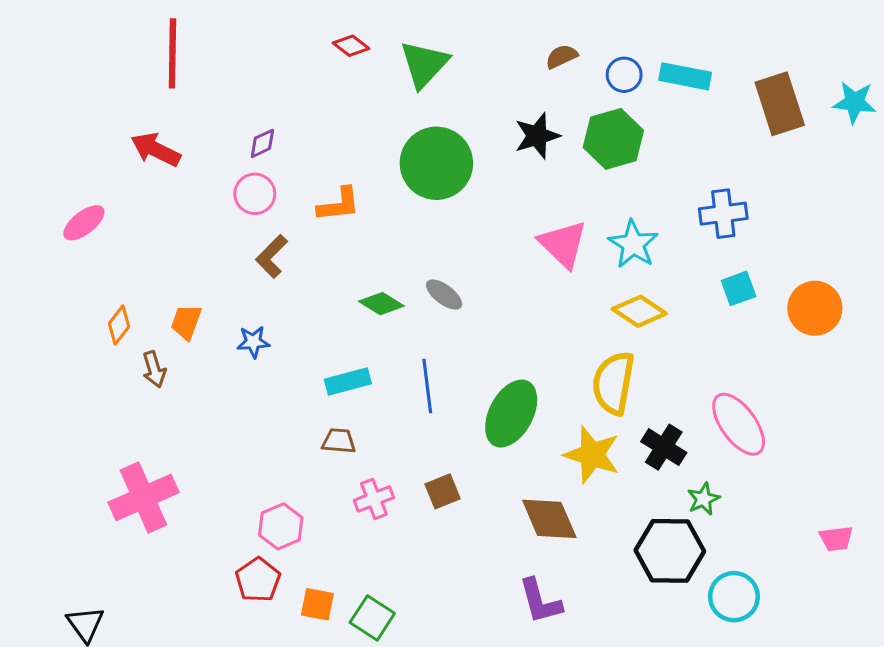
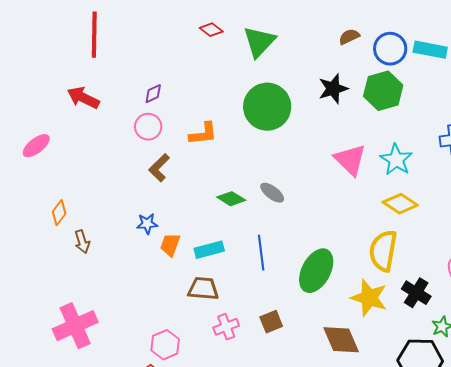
blue circle: (624, 75) -> (390, 49), size x1.4
orange trapezoid: (186, 322) -> (170, 245), moved
brown trapezoid: (339, 441) -> (203, 289), size x1.4

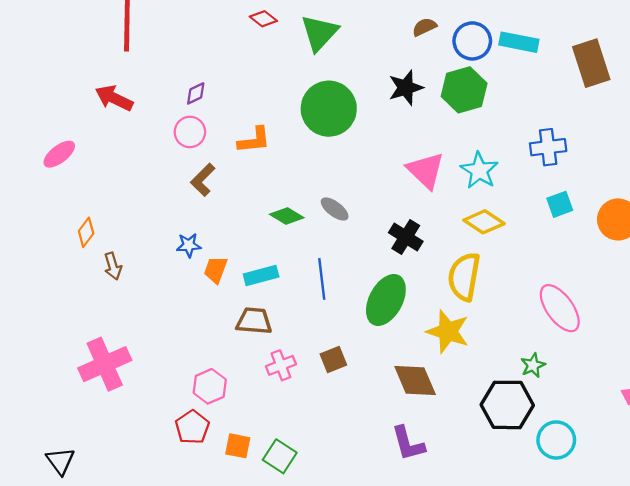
black cross: (416, 293) -> (406, 237), moved

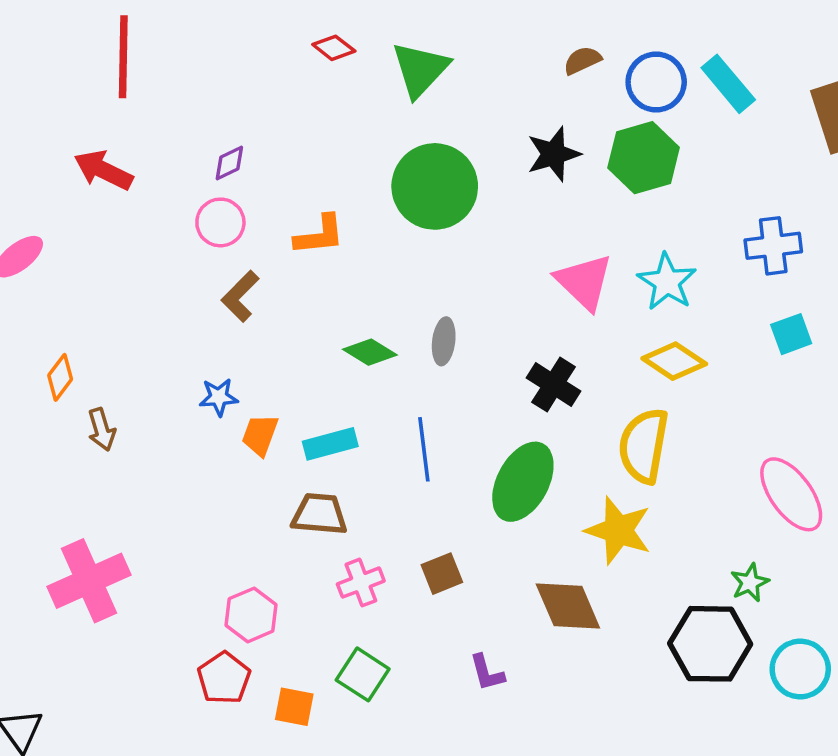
cyan rectangle: (519, 42) -> (728, 84), turned 39
gray ellipse: (335, 209) -> (444, 341), turned 60
cyan circle: (556, 440) -> (800, 669), moved
purple L-shape: (408, 443) -> (487, 673), moved, size x0.7
green square: (280, 456) -> (363, 674), moved

